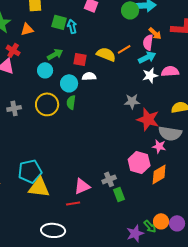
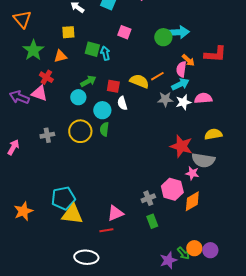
white semicircle: (89, 76) -> (122, 103), turned -104
gray star: (132, 101) -> (165, 99), moved
gray cross: (109, 179) -> (148, 198), moved

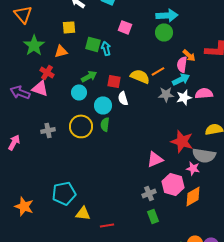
cyan arrow: (178, 32) -> (167, 15), moved
orange star: (23, 211) -> (24, 206), turned -30
pink triangle: (115, 213) -> (155, 159), moved
yellow triangle: (72, 214) -> (83, 213), moved, size x0.7

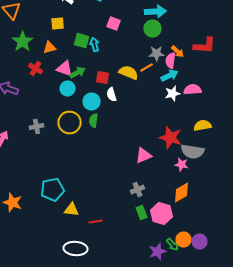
pink triangle: (40, 88) -> (65, 68), moved
gray star: (166, 94) -> (157, 54), moved
pink hexagon: (173, 184) -> (162, 214), moved

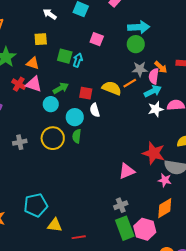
cyan arrow: (95, 44) -> (78, 60), turned 32
orange triangle: (50, 48) -> (33, 63), turned 32
pink triangle: (65, 68) -> (34, 84), moved
green rectangle: (142, 212) -> (125, 228), size x1.6

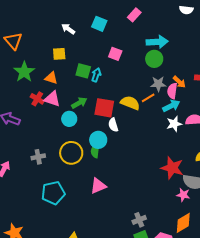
red square: (86, 93) -> (104, 108), size x1.5
cyan circle: (75, 117) -> (98, 140), moved
pink triangle: (127, 171) -> (98, 186), moved
cyan pentagon: (36, 205) -> (53, 193), moved

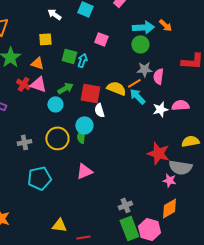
orange arrow: (179, 82) -> (165, 25), moved
cyan arrow: (171, 106) -> (137, 96), moved, turned -108

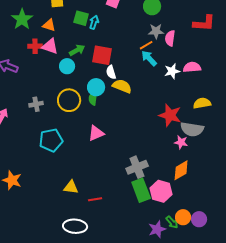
red cross: (23, 84) -> (35, 46), turned -32
yellow semicircle: (116, 88) -> (122, 86), moved
gray cross: (125, 205) -> (137, 167), size x1.5

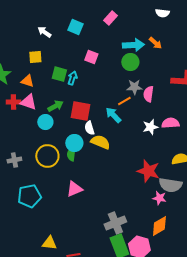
cyan arrow: (149, 58) -> (113, 115), moved

